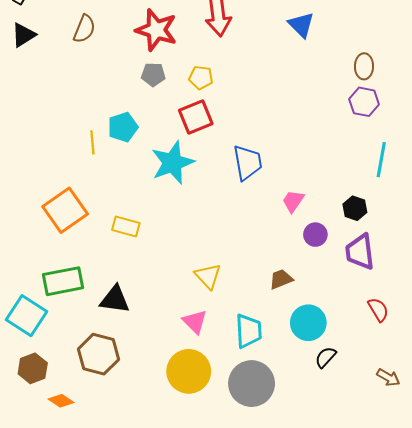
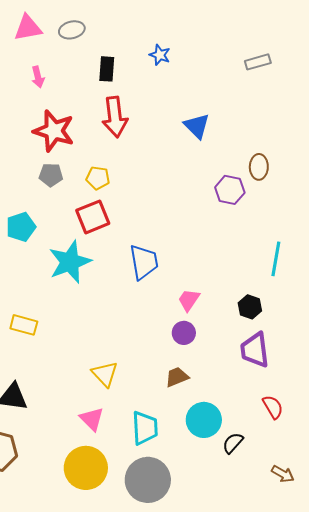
purple hexagon: (364, 102) -> (230, 190), moved
purple circle: (315, 235) -> (184, 333), moved
black semicircle: (326, 357) -> (233, 443), moved

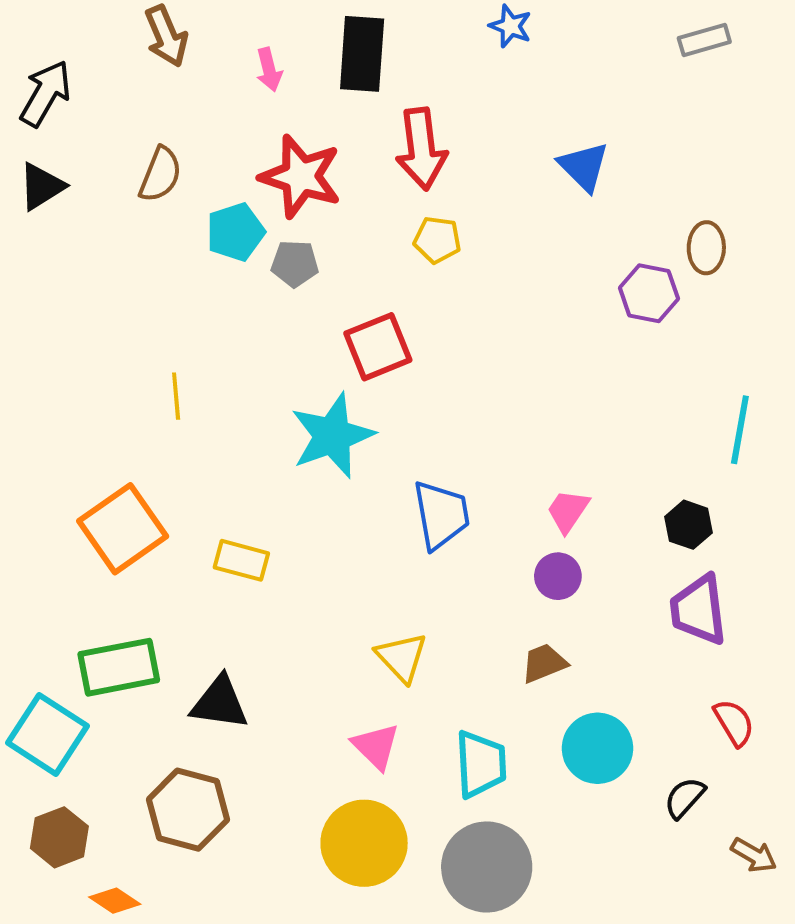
black rectangle: (107, 69) -> (362, 54), moved, size x1.5
yellow pentagon: (98, 178) -> (437, 240), moved
cyan pentagon: (21, 227) -> (235, 232), moved
blue trapezoid: (144, 262) -> (441, 515), moved
black semicircle: (233, 443) -> (685, 798), moved

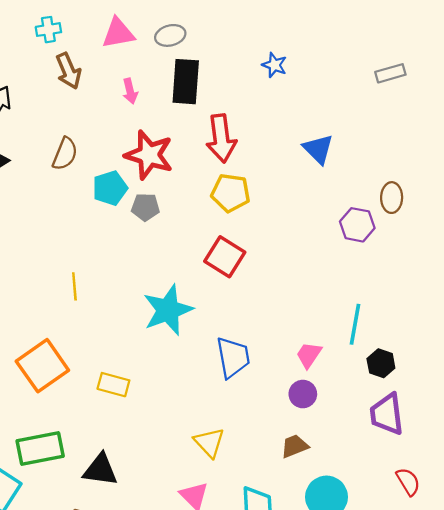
yellow pentagon: (437, 240) -> (231, 193), size x1.4
red square: (378, 347) -> (225, 257), moved, turned -36
cyan line: (740, 430) -> (355, 324), moved

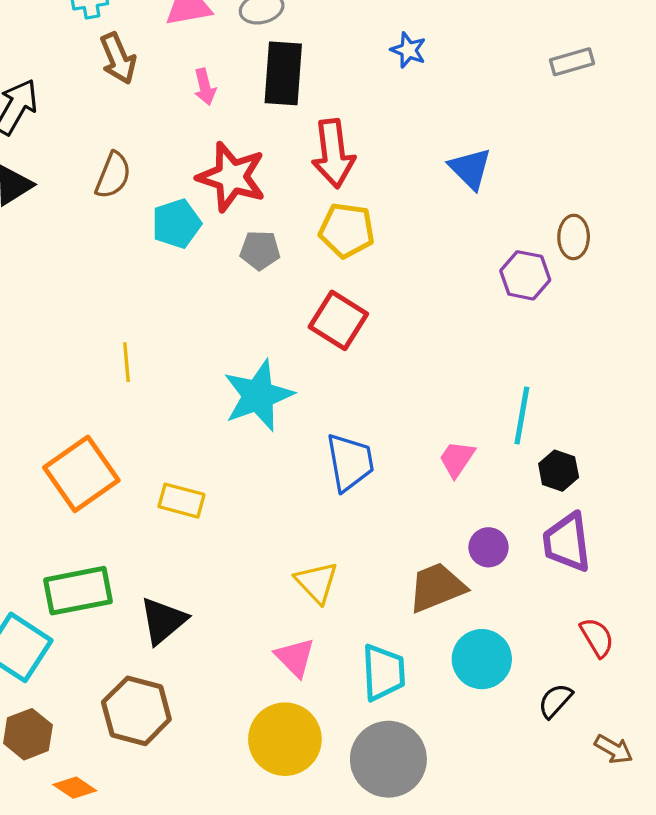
gray pentagon: (145, 207) -> (260, 250), moved
purple circle: (303, 394) -> (488, 547), moved
brown trapezoid: (295, 446) -> (437, 587), size x1.5
black triangle: (100, 470) -> (163, 621), turned -48

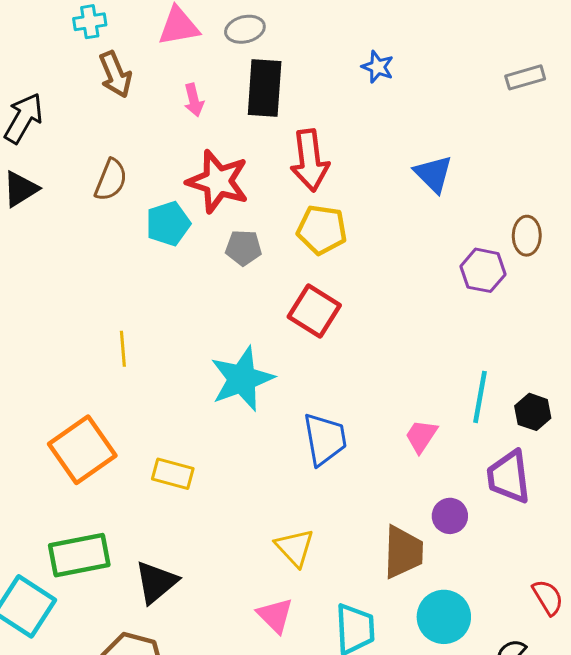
black hexagon: (559, 471) -> (533, 412), moved
purple trapezoid: (567, 542) -> (509, 477), moved
brown trapezoid: (437, 587) -> (403, 552), turned 114

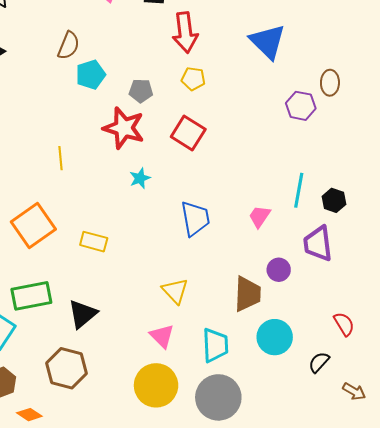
blue triangle: (433, 174) -> (268, 41), size x1.4
brown semicircle: (111, 180) -> (69, 46), moved
red star: (218, 181) -> (124, 128), moved
yellow pentagon: (322, 230) -> (193, 79), size x0.7
cyan star: (242, 379) -> (140, 178), size x0.5

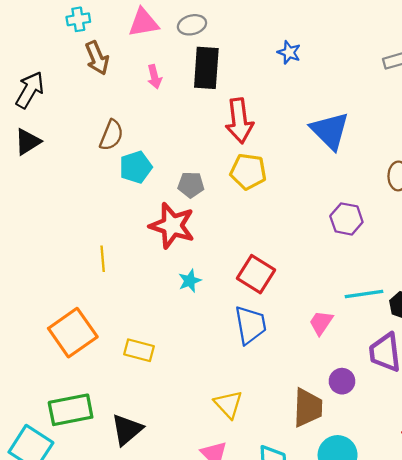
yellow pentagon: (193, 79) -> (248, 172), size x1.4
purple hexagon: (301, 106) -> (346, 219), moved
red square: (188, 133) -> (256, 274), moved
cyan line: (299, 190) -> (364, 294), turned 72

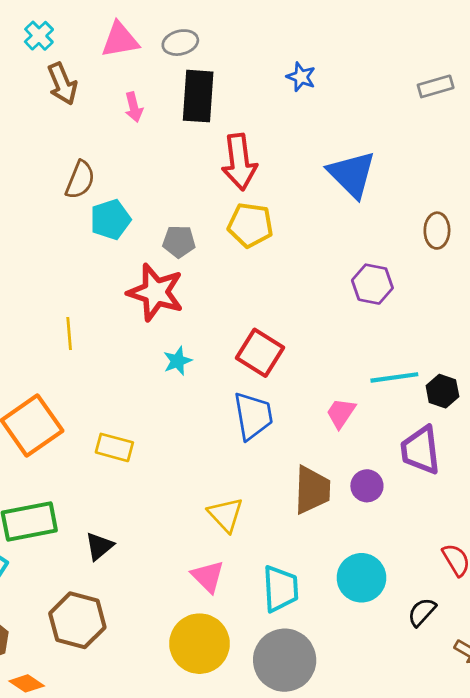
cyan cross: (78, 19) -> (39, 36), turned -35
brown trapezoid: (308, 408) -> (312, 490), moved
black triangle: (127, 430) -> (99, 546), size x0.7

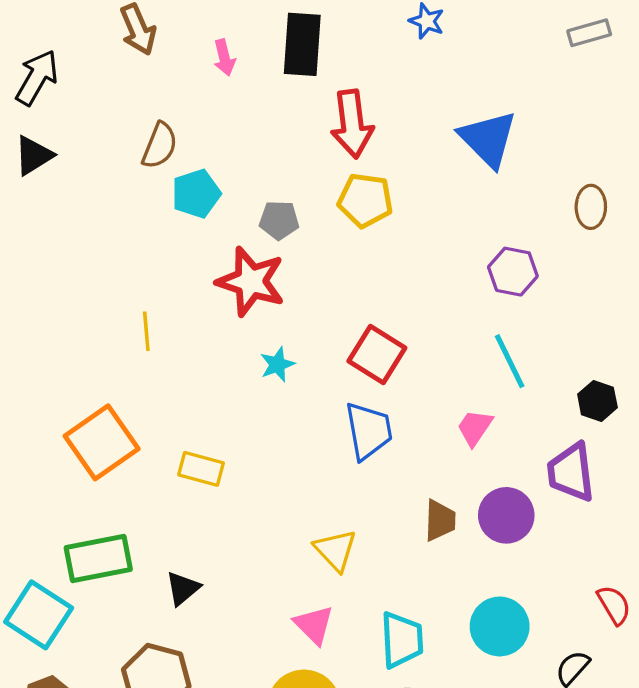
cyan line: (394, 377) -> (510, 361), moved, turned 72
purple circle: (367, 486) -> (506, 515), size x1.4
brown trapezoid: (312, 490) -> (440, 520), size x0.7

